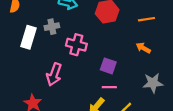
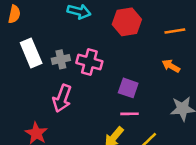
gray cross: (52, 27) -> (61, 59), moved
white rectangle: (29, 37) -> (31, 53), turned -40

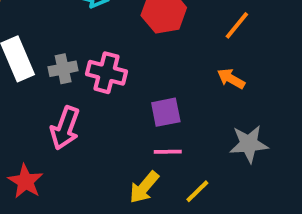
orange line: (175, 31) -> (237, 25), turned -42
purple square: (128, 88) -> (166, 112), turned -30

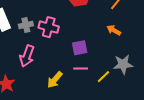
yellow arrow: (144, 187) -> (55, 80), moved
yellow line: (197, 191) -> (103, 77), moved

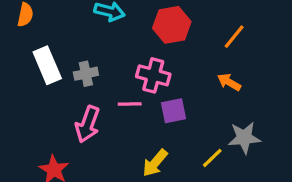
pink cross: (49, 27) -> (153, 75), moved
pink line: (81, 68) -> (130, 104), moved
yellow arrow: (55, 80) -> (155, 163), moved

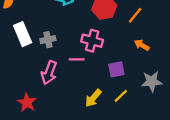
orange line: (234, 37) -> (135, 15), moved
purple square: (173, 111) -> (116, 69), moved
yellow line: (212, 158) -> (121, 96), moved

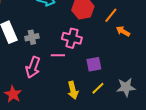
orange arrow: (142, 45) -> (123, 31), moved
gray star: (152, 81) -> (126, 87), moved
yellow arrow: (93, 98) -> (73, 90), turned -54

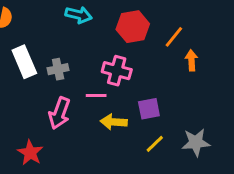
orange arrow: (123, 31) -> (191, 60), turned 56
yellow arrow: (73, 90) -> (114, 122), moved, turned 108

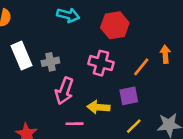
orange line: (174, 37) -> (141, 67), moved
pink line: (96, 96) -> (74, 124), moved
pink arrow: (59, 113) -> (64, 91), moved

